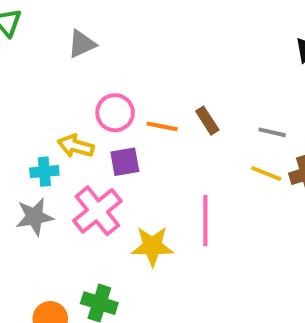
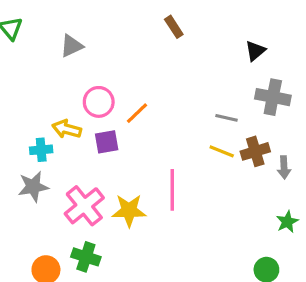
brown rectangle: (207, 121) -> (174, 27), moved
orange line: (162, 126) -> (137, 113), turned -55
pink cross: (97, 211) -> (84, 206), moved

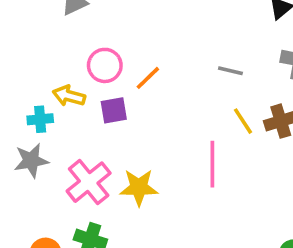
gray line: (227, 118) -> (230, 71), moved
yellow line: (222, 151) -> (243, 121), turned 35
pink line: (172, 190) -> (212, 164), moved

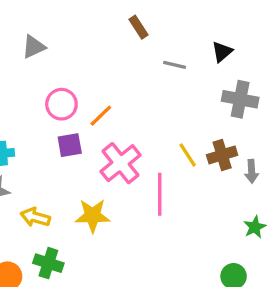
gray line: (230, 71) -> (175, 65), moved
yellow arrow: (69, 96) -> (35, 217), moved
pink cross: (89, 182) -> (120, 163), moved

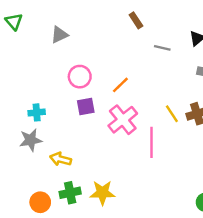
orange line: (101, 116) -> (120, 85), moved
yellow star: (93, 216) -> (102, 193), moved
green cross: (48, 263) -> (70, 193), turned -30

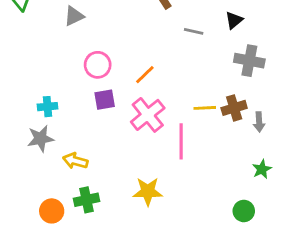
yellow line: (172, 114) -> (205, 108), turned -60
yellow star: (102, 193) -> (148, 191), moved

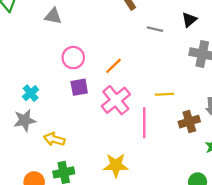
gray triangle: (74, 16) -> (53, 16), turned 36
cyan cross: (48, 107) -> (31, 93), turned -35
brown cross: (234, 108) -> (189, 122), moved

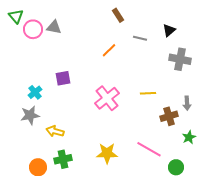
pink circle: (73, 58) -> (33, 29), moved
orange line: (113, 66) -> (109, 50), moved
purple square: (79, 87) -> (63, 78), moved
pink line: (144, 123) -> (149, 149), moved, turned -60

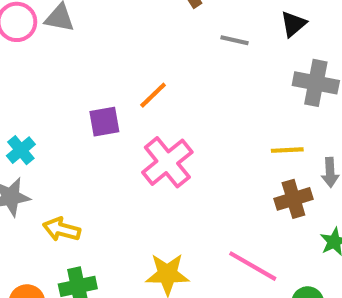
orange line: (109, 50) -> (153, 95), moved
purple square: (63, 78) -> (104, 122), moved
yellow line: (148, 93) -> (287, 150), moved

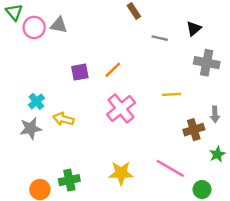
purple square: (104, 122) -> (80, 72), moved
yellow line: (287, 150) -> (171, 94), moved
yellow arrow: (62, 229) -> (63, 119), moved

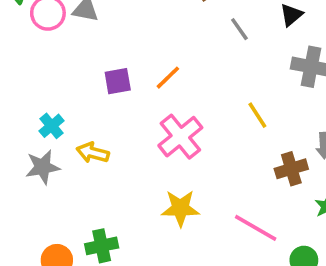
gray line: (160, 38) -> (239, 29), turned 42
yellow line: (171, 94) -> (257, 115), turned 60
yellow star: (121, 173) -> (180, 208), moved

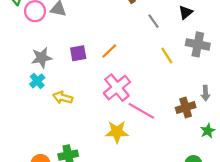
yellow line: (257, 115) -> (167, 55), moved
gray star: (43, 167) -> (42, 58), moved
pink line: (256, 228) -> (141, 111), moved

